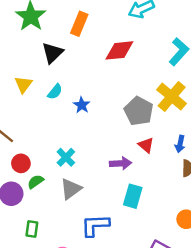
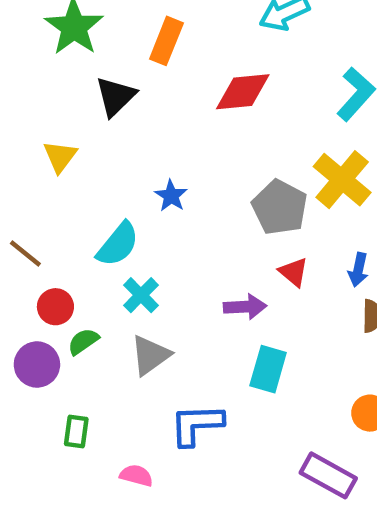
cyan semicircle: (55, 92) -> (118, 244), moved, size x1.5

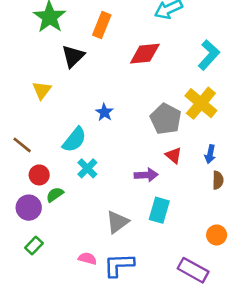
gray triangle: (150, 355) -> (117, 222), moved
blue L-shape: (196, 425) -> (119, 265), moved
green rectangle: (76, 432) -> (34, 245), moved, turned 36
pink semicircle: (136, 475) -> (87, 258), moved

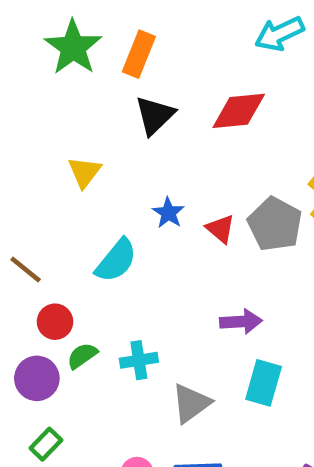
orange rectangle: (102, 25) -> (139, 54), moved
black triangle: (73, 56) -> (155, 115), moved
yellow triangle: (42, 90) -> (84, 172), moved
red triangle: (174, 155) -> (221, 229), moved
cyan cross: (87, 168) -> (139, 360), moved, turned 36

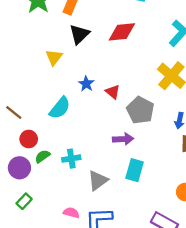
yellow triangle: (84, 172) -> (54, 57), moved
gray pentagon: (275, 224) -> (140, 110), moved

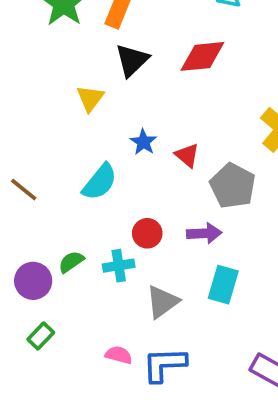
red circle: (29, 139) -> (147, 233), moved

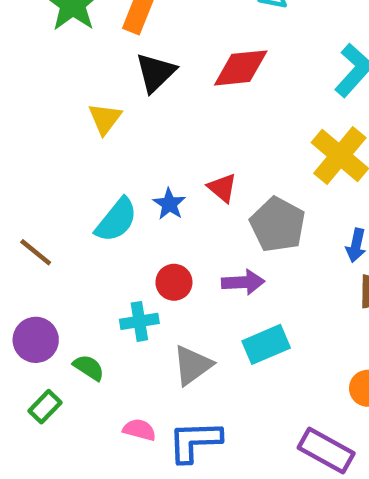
blue star: (143, 142) -> (169, 204), moved
brown line: (24, 190) -> (36, 252), moved
green semicircle: (71, 262) -> (89, 368), moved, turned 68
cyan rectangle: (223, 285) -> (266, 344), turned 51

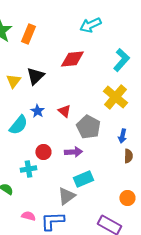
black triangle: (156, 73) -> (35, 76), moved
blue star: (169, 204) -> (37, 111), moved
gray triangle: (192, 365) -> (66, 196), moved

